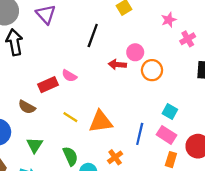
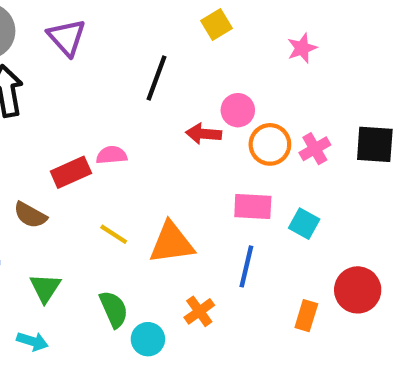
pink cross: (188, 39) -> (315, 149), moved
pink semicircle: (69, 76) -> (112, 155), turned 144
pink rectangle: (166, 135) -> (253, 206), moved, turned -30

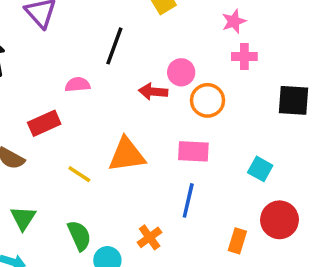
pink cross: (315, 149) -> (244, 57), moved, turned 30
pink semicircle: (112, 155) -> (78, 85), moved
cyan square: (304, 224) -> (260, 169), moved
orange triangle: (171, 243) -> (127, 155), moved

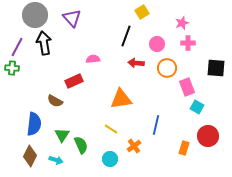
black line: (114, 46) -> (126, 36), moved
pink circle: (181, 72) -> (157, 44), moved
pink rectangle: (193, 151) -> (187, 87), moved, turned 66
yellow line: (79, 174) -> (111, 129), moved
green semicircle: (79, 236) -> (81, 145), moved

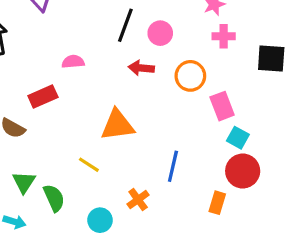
pink circle: (157, 44) -> (160, 33), moved
black square: (216, 68) -> (271, 58), moved
yellow line: (111, 129) -> (89, 165), moved
red circle: (208, 136) -> (243, 171), moved

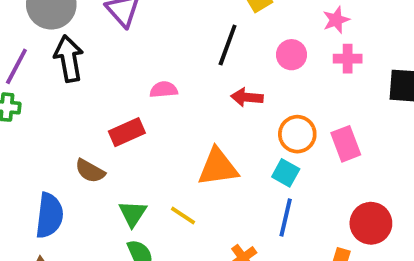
pink circle: (160, 33) -> (292, 55), moved
orange circle: (190, 76) -> (297, 134), moved
cyan square: (238, 138) -> (286, 173), moved
green triangle: (24, 182) -> (133, 214), moved

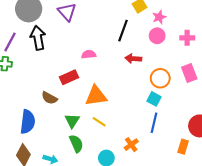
pink star: (336, 20) -> (159, 17), moved
pink rectangle: (346, 144) -> (189, 73), moved
orange triangle: (218, 167) -> (96, 96), moved

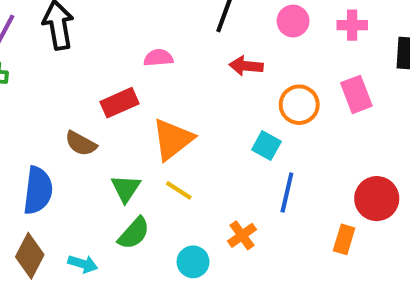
orange triangle: (96, 96) -> (173, 139), turned -30
cyan square: (154, 99) -> (266, 146), moved
green semicircle: (76, 144) -> (134, 233), turned 66

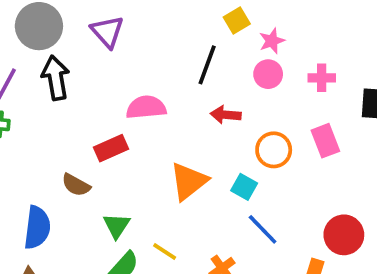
pink semicircle: (158, 58) -> (146, 107), size x1.5
orange triangle: (173, 139) -> (189, 181), moved
yellow line: (179, 190) -> (165, 252), moved
blue line: (287, 192) -> (263, 229), turned -57

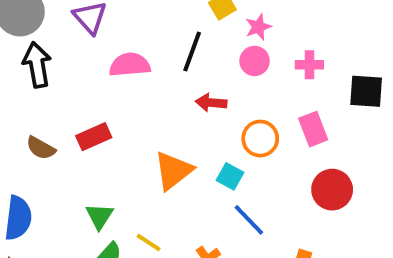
pink semicircle: (146, 107) -> (130, 65), moved
brown semicircle: (76, 185) -> (41, 148), moved
red circle: (344, 235) -> (332, 190), moved

